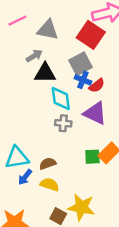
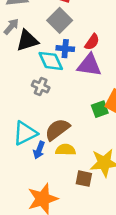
blue cross: (83, 80) -> (65, 49), moved
red semicircle: (97, 86) -> (92, 42), moved
gray cross: (63, 123) -> (41, 87), moved, turned 35
brown semicircle: (48, 163) -> (57, 129), size x1.5

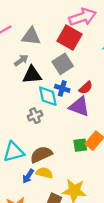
gray cross: (41, 87) -> (35, 116), turned 32
blue arrow: (39, 150) -> (28, 176), moved

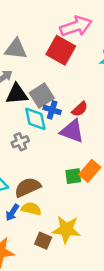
gray square: (63, 64) -> (42, 96), moved

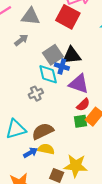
black triangle: (17, 94) -> (72, 55), moved
red semicircle: (80, 109) -> (83, 105), moved
blue arrow: (12, 213) -> (30, 153), turned -152

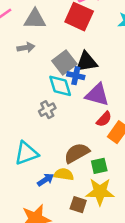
gray arrow: (21, 40) -> (26, 48), turned 32
green square: (81, 121) -> (99, 166), moved
brown semicircle: (43, 131) -> (77, 153), moved

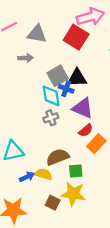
gray cross: (47, 110) -> (51, 118), moved

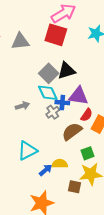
gray arrow: (26, 58) -> (22, 106), moved
blue cross: (66, 89) -> (62, 103), moved
brown semicircle: (58, 157) -> (72, 131), moved

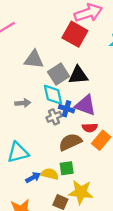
gray triangle: (20, 41) -> (34, 60), moved
red semicircle: (87, 115) -> (90, 128), turned 40
green square: (88, 153) -> (67, 168), moved

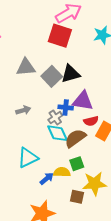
cyan diamond: (53, 95) -> (57, 133), moved

